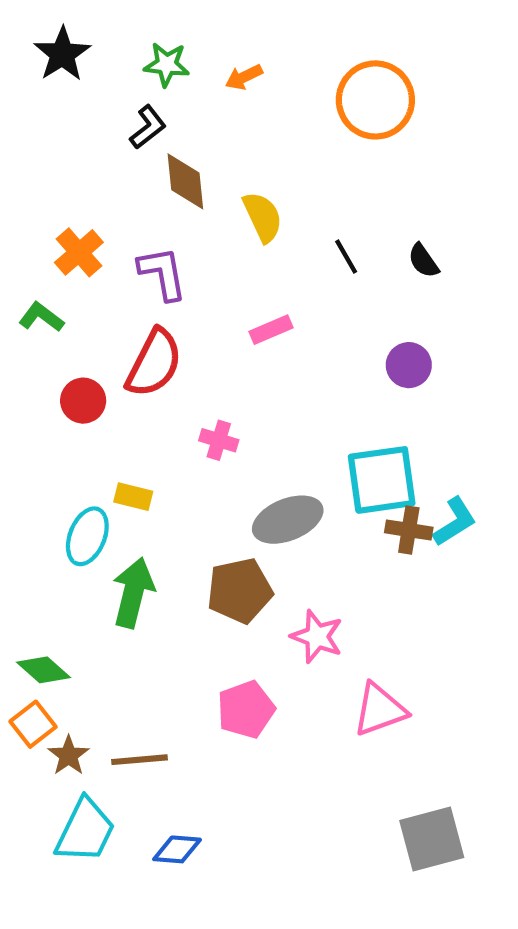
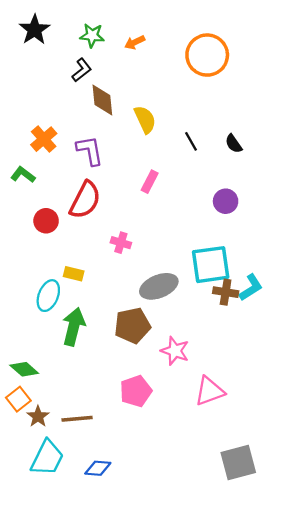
pink rectangle: (271, 330) -> (150, 182), turned -40

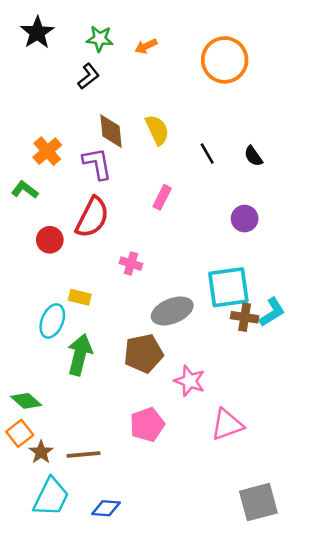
brown diamond: (102, 100) -> (111, 131), moved

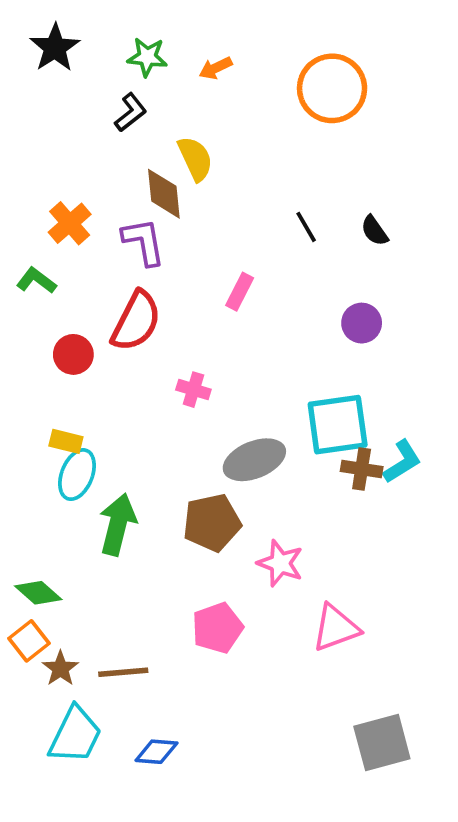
yellow semicircle: (157, 130) -> (195, 159), moved
yellow rectangle: (80, 297) -> (66, 441), moved

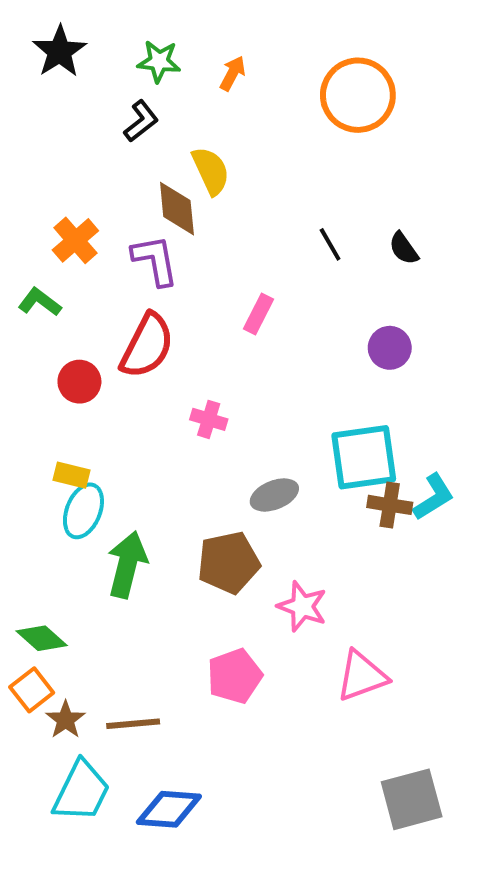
orange arrow: (216, 68) -> (233, 73), turned 144
gray ellipse: (254, 460) -> (274, 495), size x0.7
blue diamond: (156, 752) -> (169, 809), size x1.4

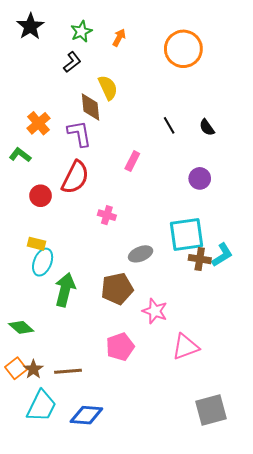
green star: (159, 61) -> (81, 31), turned -30
orange square: (32, 690) -> (16, 368), moved

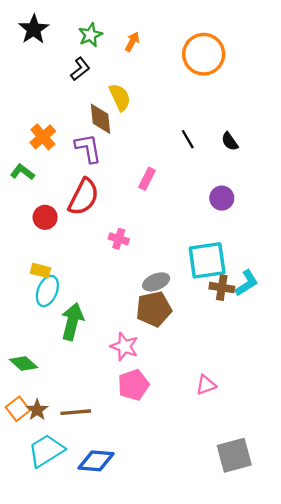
brown pentagon: (117, 289) -> (154, 309), moved
pink star: (155, 311) -> (124, 346), moved
pink triangle: (185, 347) -> (206, 385), size x0.7
cyan trapezoid: (42, 406) -> (46, 451), turned -148

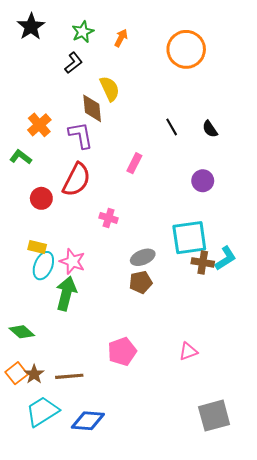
brown pentagon: (154, 309) -> (141, 282), size x0.7
pink star: (124, 346) -> (72, 261), moved

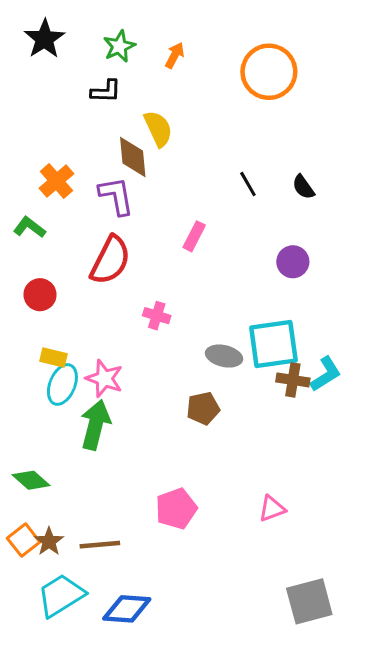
black L-shape: (73, 63) -> (106, 91), turned 40
red circle: (41, 198) -> (40, 295), moved
gray ellipse: (143, 257) -> (224, 356), moved, turned 35

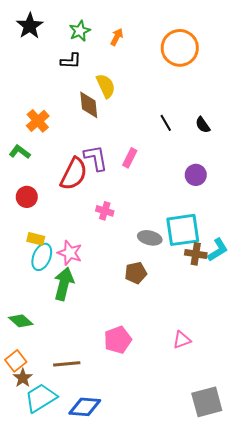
purple L-shape: (116, 196) -> (96, 158), moved
brown star: (49, 542) -> (23, 378), moved

